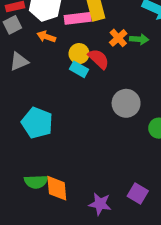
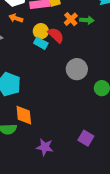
orange diamond: (57, 188) -> (24, 115), moved
purple star: (100, 204) -> (45, 147), moved

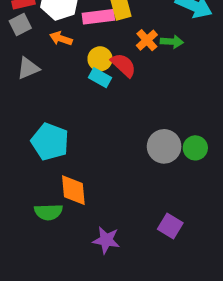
gray circle: (77, 69) -> (164, 146), moved

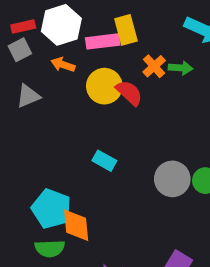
yellow circle: (100, 59) -> (104, 86), size x1.4
cyan rectangle: (100, 78) -> (104, 161), moved
cyan pentagon: (50, 142) -> (51, 209), moved

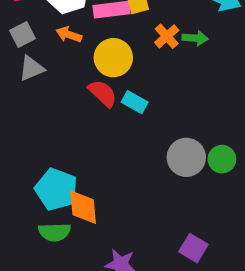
gray square: (20, 50) -> (23, 35), moved
red semicircle: (129, 93) -> (103, 93), moved
cyan rectangle: (104, 161) -> (135, 102), moved

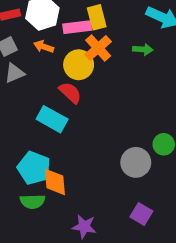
orange cross: (167, 36) -> (98, 48), moved, size x1.4
cyan rectangle: (135, 102) -> (52, 119), moved, size x1.5
gray circle: (186, 157) -> (136, 162), moved

